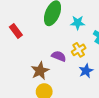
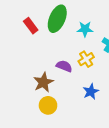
red rectangle: (16, 31) -> (31, 26), moved
blue star: (86, 71) -> (91, 92), moved

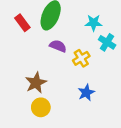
cyan star: (85, 29) -> (94, 23), moved
purple semicircle: (64, 66) -> (58, 46), moved

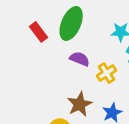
brown star: (36, 83) -> (80, 104), moved

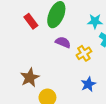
brown star: (80, 104) -> (30, 78), moved

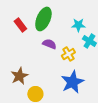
blue star: (88, 84) -> (72, 82), size x1.6

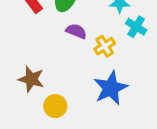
brown star: (19, 76) -> (31, 79), turned -30

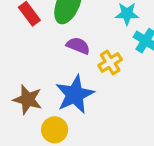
blue star: (111, 88) -> (75, 94), moved

